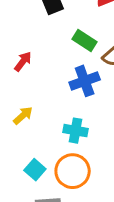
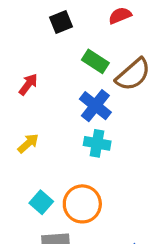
blue cross: (85, 81) -> (95, 106), turned -32
cyan cross: (76, 131) -> (97, 143), moved

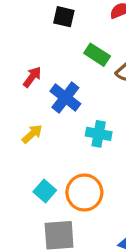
black square: (61, 22) -> (64, 17), turned 35
blue cross: (95, 106) -> (65, 97), moved

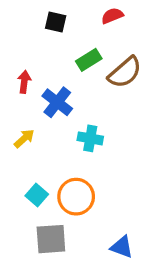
green rectangle: (97, 55) -> (89, 60), turned -65
red arrow: (32, 77) -> (24, 82), turned -30

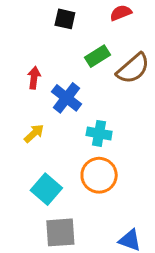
cyan square: (37, 195) -> (46, 189), size x1.4
orange circle: (76, 197) -> (99, 175), moved

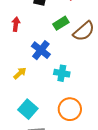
red arrow: (34, 78) -> (16, 24), moved
orange circle: (99, 175) -> (70, 109), moved

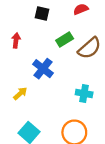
cyan cross: (62, 73) -> (84, 93), moved

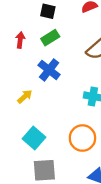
green rectangle: (65, 39) -> (50, 38), moved

